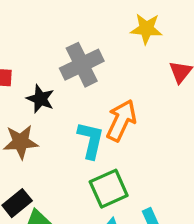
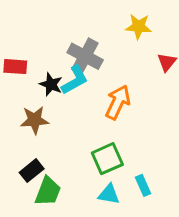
gray cross: (82, 65) -> (85, 56), turned -36
cyan L-shape: (91, 140) -> (75, 80), moved, turned 48

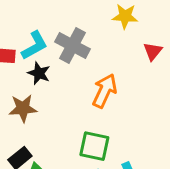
cyan L-shape: (75, 80) -> (35, 45), moved
green square: (107, 159) -> (94, 146), turned 36

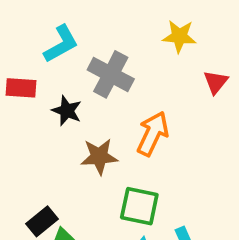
cyan L-shape: (35, 45) -> (61, 44), moved
brown star: (23, 108) -> (99, 157), moved

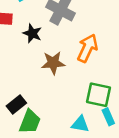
green square: (139, 206) -> (99, 95), moved

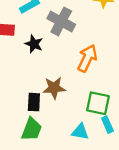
brown star: (53, 63) -> (54, 88), moved
black rectangle: (16, 105) -> (34, 102), moved, turned -48

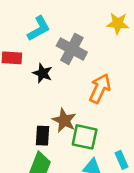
brown star: (54, 88) -> (64, 120), turned 30
green square: (98, 103) -> (85, 137), moved

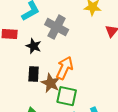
orange arrow: (100, 88) -> (65, 68), moved
black rectangle: (42, 136) -> (34, 74), moved

